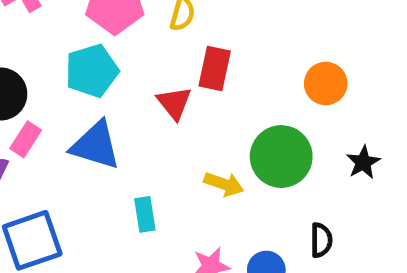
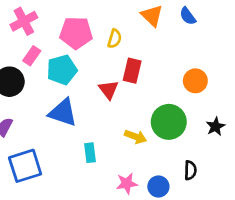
pink rectangle: (26, 139) -> (32, 56), moved

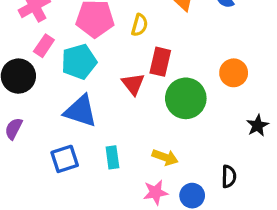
green circle: (169, 122) -> (186, 98), moved
yellow arrow: (136, 137) -> (165, 157), moved
blue square: (25, 166) -> (65, 159), moved, size x0.7

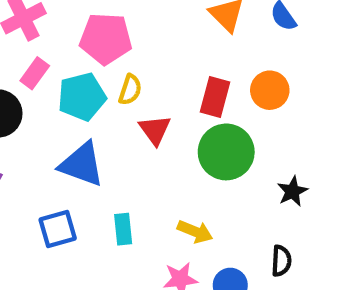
yellow semicircle: (140, 25) -> (130, 90), moved
red rectangle: (160, 62) -> (215, 97), moved
orange circle: (234, 73) -> (270, 90), moved
black star: (258, 125) -> (292, 191), moved

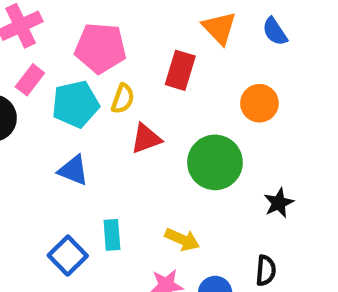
red rectangle: (215, 97) -> (180, 70), moved
red triangle: (155, 130) -> (146, 139), turned 44
blue triangle: (82, 164) -> (73, 170), size x0.7
blue square: (58, 229) -> (68, 256), moved, turned -30

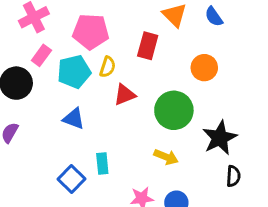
black star: (279, 203) -> (220, 138), size x1.6
yellow arrow: (182, 239) -> (166, 157), moved
black semicircle: (266, 270) -> (233, 176), moved

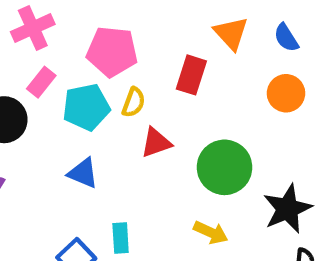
orange circle: (204, 68) -> (286, 93), moved

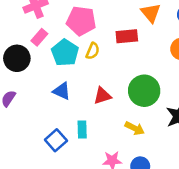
red rectangle: (191, 75) -> (127, 36), turned 65
cyan pentagon: (86, 107) -> (65, 53), turned -30
red triangle: (156, 143) -> (102, 96), moved

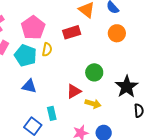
pink pentagon: (81, 21) -> (33, 28), turned -30
green circle: (144, 91) -> (94, 72), size x0.7
red triangle: (102, 96) -> (74, 91), moved

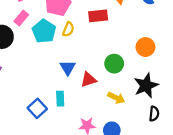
orange circle: (117, 33) -> (145, 47), moved
blue triangle: (29, 86) -> (68, 68), moved, turned 35
yellow arrow: (93, 104) -> (116, 98), moved

